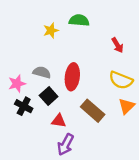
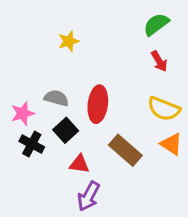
green semicircle: (79, 20) -> (156, 24), moved, turned -42
orange triangle: (127, 106) -> (171, 144), turned -42

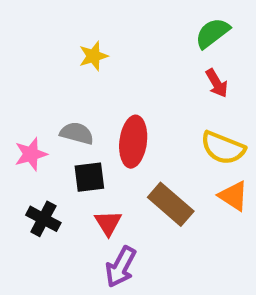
black square: (66, 130) -> (89, 177), turned 35
black cross: (32, 144) -> (43, 219), moved
red triangle: (79, 164) -> (108, 223), turned 50

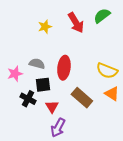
red arrow: (217, 83) -> (76, 23), moved, size x1.5
black cross: (43, 219) -> (28, 99), moved

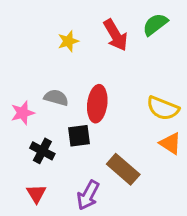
black square: (43, 85) -> (79, 136), moved
brown rectangle: (82, 98) -> (123, 169), moved
red triangle: (52, 107) -> (36, 194), moved

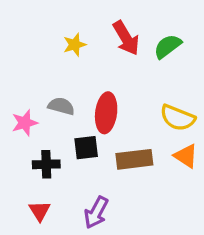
green semicircle: (155, 24) -> (168, 46), moved
black cross: (42, 151) -> (46, 164), turned -30
brown rectangle: (123, 169) -> (134, 159), moved, turned -48

